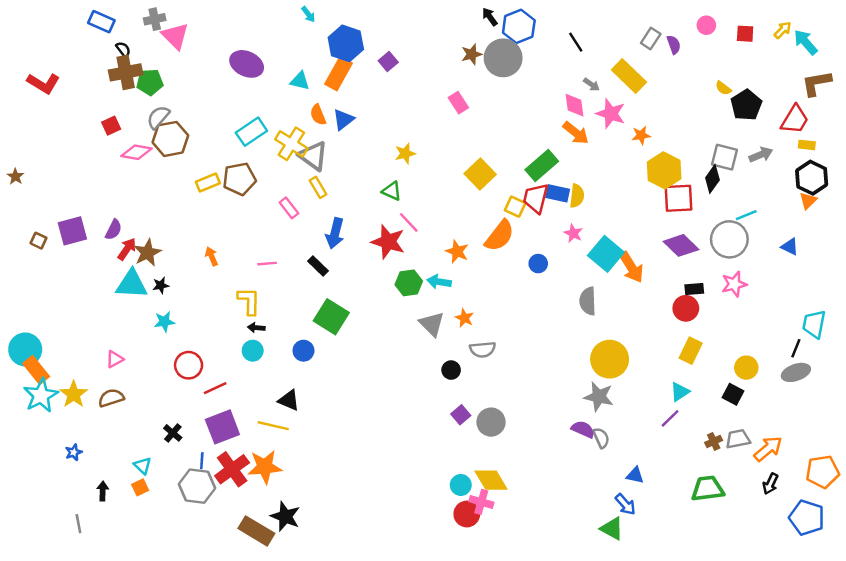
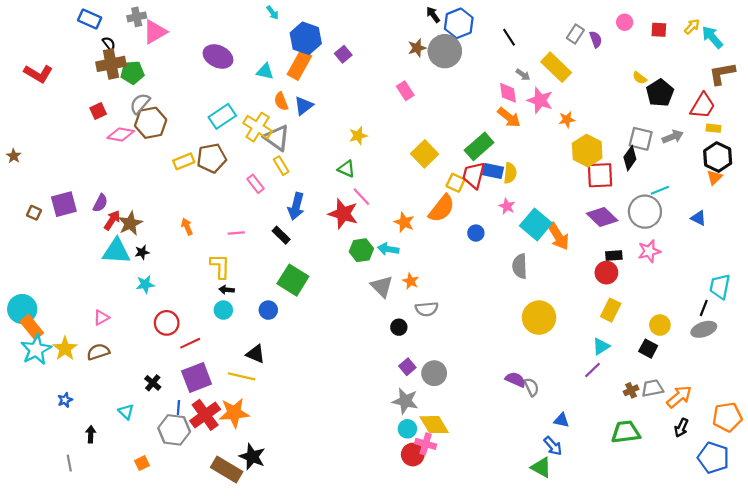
pink triangle: (175, 36) -> (155, 32), turned 45
gray star: (599, 397) -> (405, 401), moved
orange square: (140, 487) -> (142, 463), moved

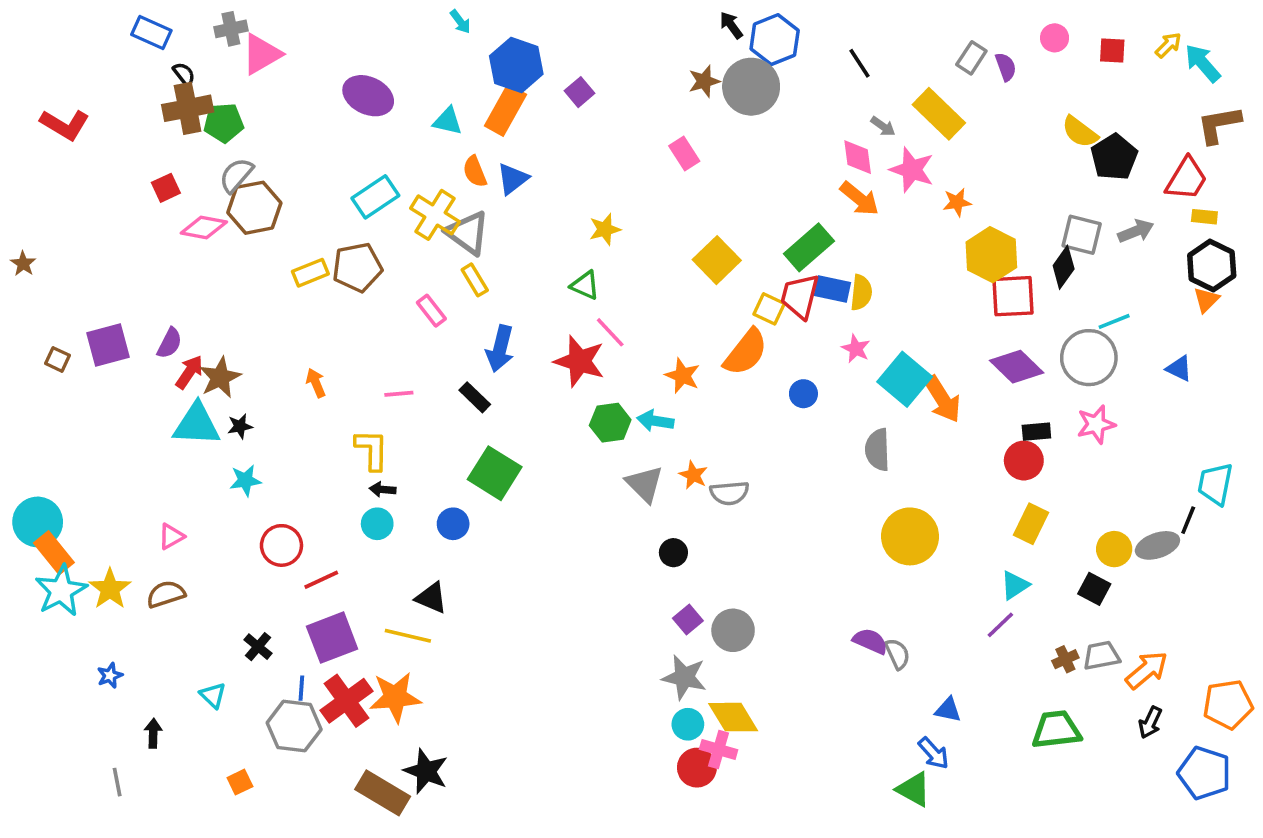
yellow semicircle: (640, 78) -> (1080, 132), size x1.5
gray semicircle: (427, 309) -> (729, 493), moved
gray ellipse: (704, 329) -> (1157, 545), moved

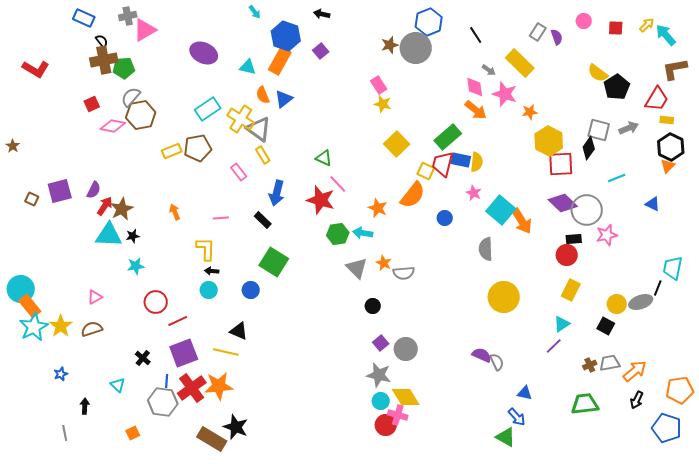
black arrow: (731, 25) -> (322, 14), moved, turned -42
yellow star: (605, 229) -> (383, 104), moved, turned 30
gray circle: (1089, 358) -> (587, 210), moved

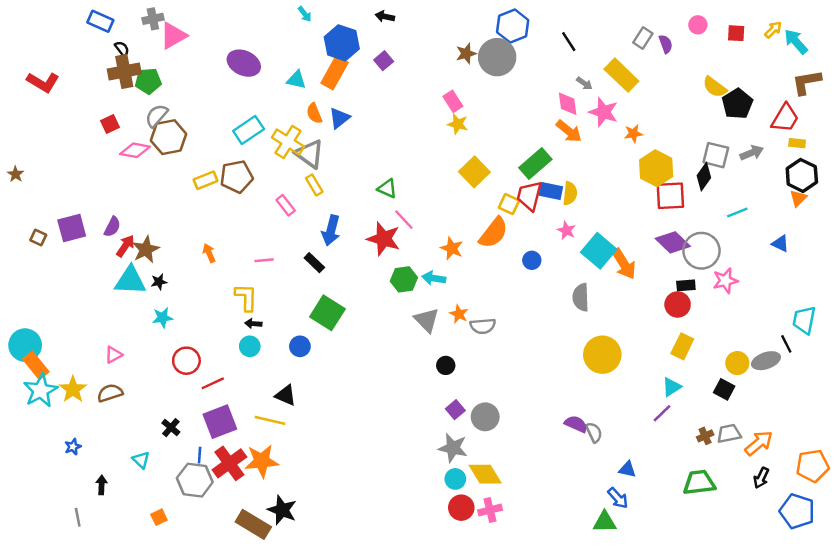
black line: (658, 288) -> (786, 344), turned -49
pink cross: (398, 415) -> (490, 510), moved, turned -30
green triangle: (506, 437) -> (605, 522), turned -30

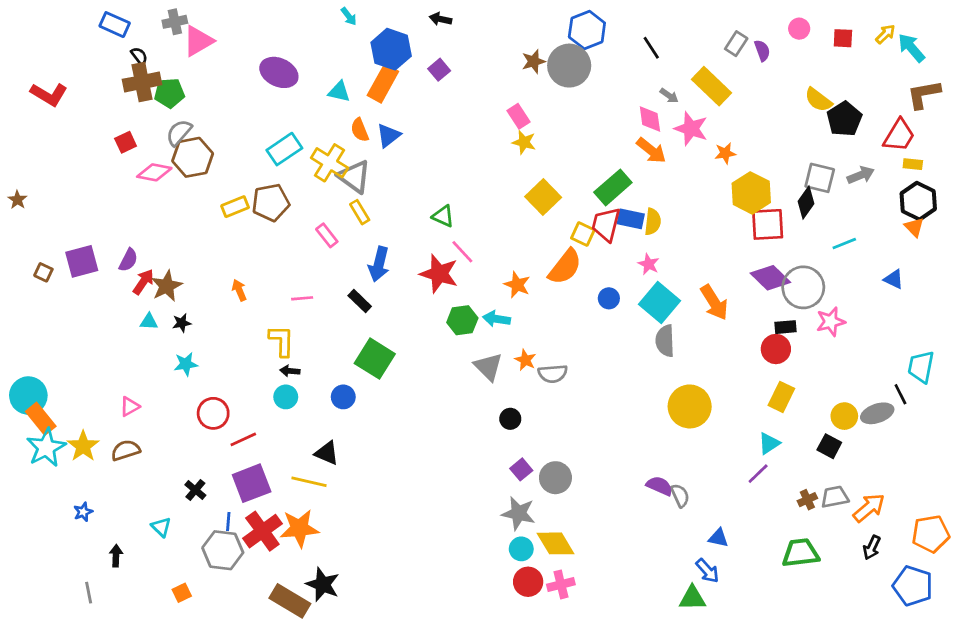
orange triangle: (798, 198) -> (914, 227), turned -30
cyan square: (599, 251) -> (660, 302), moved
cyan triangle: (130, 281) -> (149, 322), size x0.5

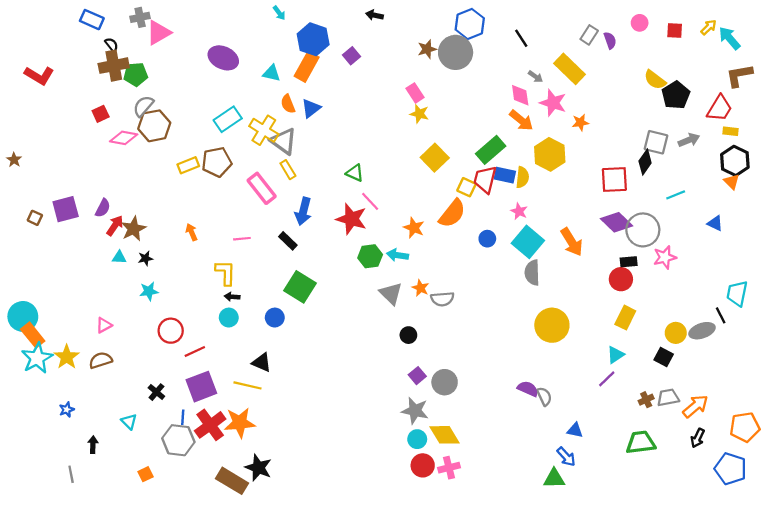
black arrow: (440, 19) -> (374, 15), moved
yellow hexagon: (751, 193) -> (550, 154), moved
pink rectangle: (327, 235) -> (262, 188), size x1.6

